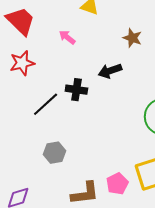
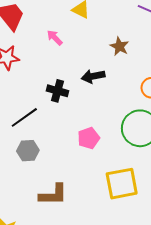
black line: (46, 104) -> (24, 117), moved
pink pentagon: (117, 184) -> (89, 138), moved

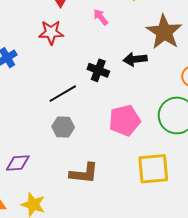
brown star: (119, 46) -> (164, 32), size x1.8
pink pentagon: (89, 138) -> (125, 120), size x1.4

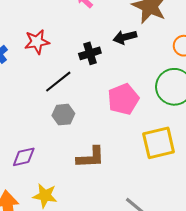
red star: (51, 32) -> (37, 42), moved
black cross: (98, 70) -> (90, 53), turned -30

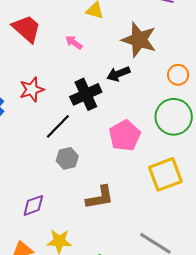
black cross: (90, 53) -> (86, 94), size x1.4

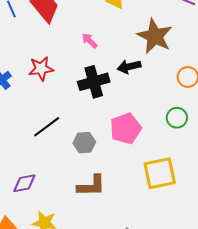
pink arrow: (74, 42) -> (90, 41), moved
green circle: (174, 117) -> (177, 118), size x0.6
black line: (58, 126) -> (47, 127), moved
gray hexagon: (67, 158) -> (84, 143), moved

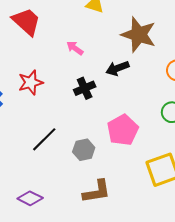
black cross: (94, 82) -> (85, 88), size x0.7
purple diamond: (24, 183) -> (30, 198), turned 45

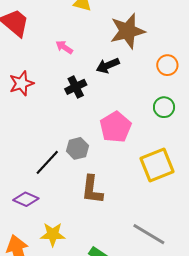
brown star: (139, 35) -> (127, 31), turned -30
black line: (44, 139) -> (47, 162), moved
brown L-shape: (97, 192) -> (92, 190), turned 108

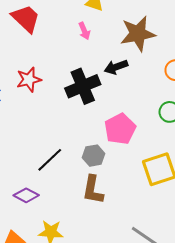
pink arrow: (64, 47) -> (84, 31), moved, turned -150
black cross: (76, 87) -> (83, 86), size x1.6
gray hexagon: (77, 148) -> (94, 156), moved

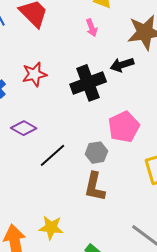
purple diamond: (26, 195) -> (24, 128), moved

